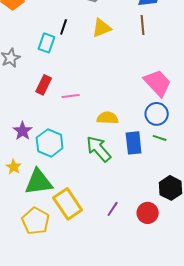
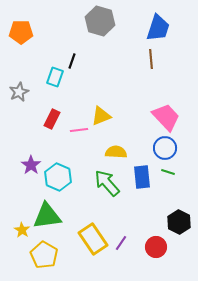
yellow triangle: (102, 28) -> (101, 116), moved
yellow star: (14, 167) -> (22, 230), moved
yellow rectangle: (68, 204) -> (93, 239), moved

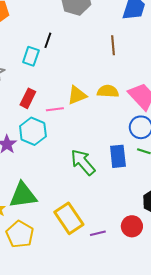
brown line: (151, 59) -> (113, 45), moved
yellow semicircle: (116, 152) -> (108, 91), moved
cyan hexagon: (58, 177) -> (33, 131), moved
purple line: (121, 243) -> (98, 233), moved, turned 42

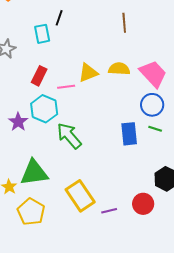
cyan rectangle: (31, 56) -> (42, 34), turned -30
green arrow: (83, 162) -> (69, 136), moved

